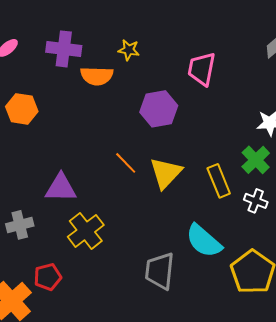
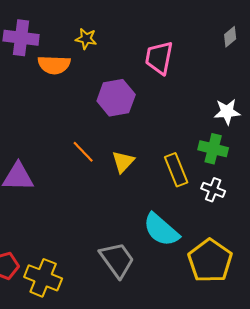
green cross: (256, 160) -> (213, 149), turned -32
yellow triangle: (166, 173) -> (123, 162), size x0.7
yellow cross: (86, 231) -> (43, 278), moved, turned -30
gray trapezoid: (160, 271) -> (117, 260), turned 138

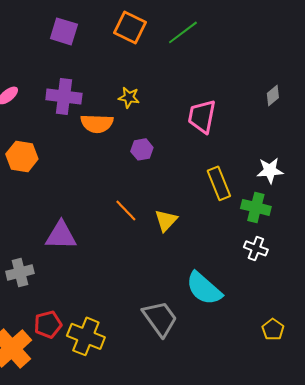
purple hexagon: (116, 98) -> (142, 149), moved, size x0.6
yellow rectangle: (176, 170) -> (219, 183), moved
yellow pentagon: (210, 261) -> (273, 329), moved, size x0.5

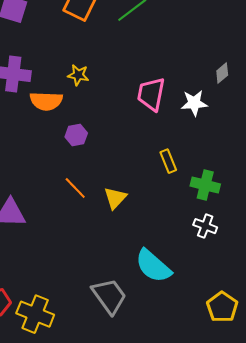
purple hexagon: (142, 149) -> (76, 135), moved
white star: (270, 170) -> (194, 103), moved
yellow rectangle: (219, 183) -> (168, 161), size x0.7
yellow pentagon: (273, 329) -> (222, 307), size x1.4

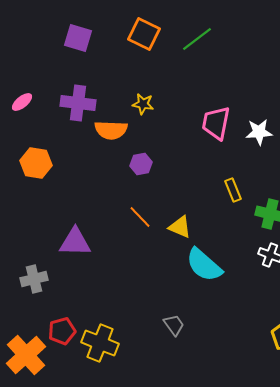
yellow triangle: (115, 198) -> (180, 227), turned -50
cyan semicircle: (153, 266) -> (204, 265), moved
gray trapezoid: (109, 296) -> (174, 325), size x0.6

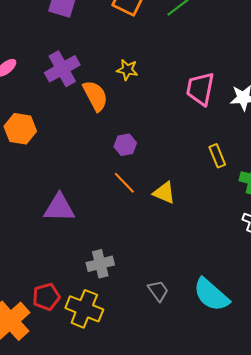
purple cross: (78, 103) -> (62, 69), turned -36
orange semicircle: (111, 130) -> (95, 96), turned -120
purple hexagon: (141, 164) -> (125, 145), moved
cyan semicircle: (204, 265) -> (211, 295), moved
gray cross: (34, 279) -> (100, 264), moved

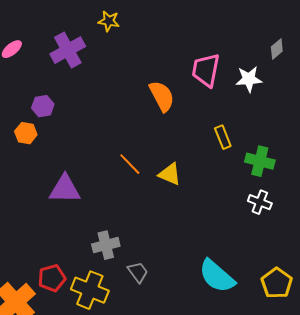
yellow star: (127, 70) -> (109, 21), moved
orange semicircle: (95, 96) -> (162, 96), moved
orange hexagon: (20, 129) -> (26, 133), moved, size x0.7
purple hexagon: (125, 145) -> (43, 106), moved
gray trapezoid: (158, 291) -> (138, 272), moved

